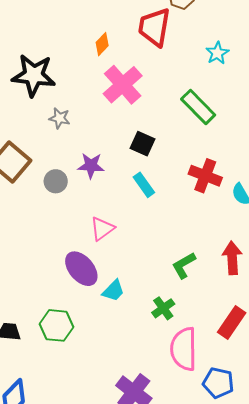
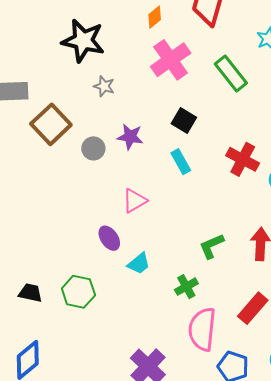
green rectangle: (198, 107) -> (231, 74), moved
purple ellipse: (81, 269) -> (109, 238), size x0.7

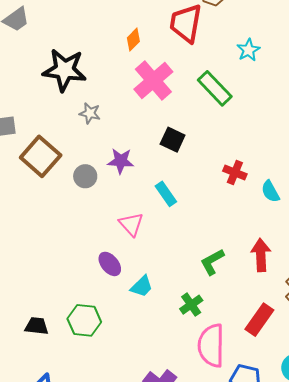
red cross: (243, 159) -> (235, 173), size x0.7
cyan rectangle: (181, 162) -> (166, 194), moved
pink triangle: (135, 201) -> (131, 224), turned -36

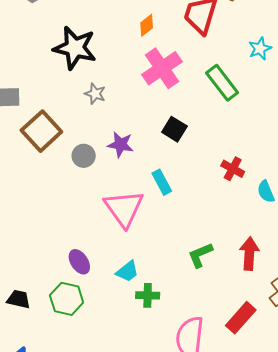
pink triangle: (131, 224) -> (124, 208), size x1.6
purple ellipse: (110, 264) -> (79, 262), moved
green cross: (191, 305) -> (148, 295), moved, turned 30

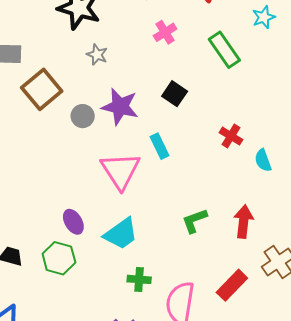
pink cross: (162, 68) -> (165, 32), size x0.6
purple star: (121, 145) -> (120, 107), size x1.4
cyan trapezoid: (127, 271) -> (121, 234), size x1.5
green cross: (148, 295) -> (139, 279), moved

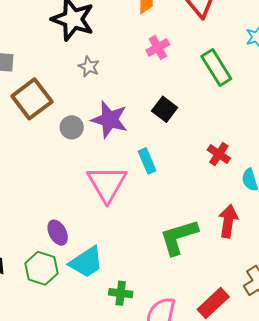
green L-shape: (195, 221) -> (179, 237), size x1.5
red arrow: (244, 222) -> (228, 221), moved
cyan trapezoid: (121, 234) -> (86, 262), moved

